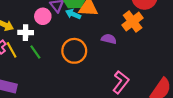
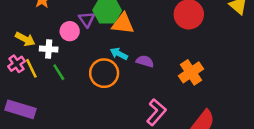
cyan arrow: (73, 14) -> (119, 54), moved
orange cross: (133, 22) -> (191, 72), moved

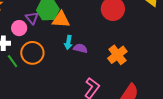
cyan arrow: (119, 54) -> (68, 42), moved, turned -104
orange circle: (104, 73) -> (32, 53), moved

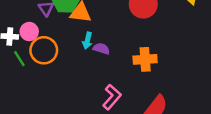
pink circle: (19, 28) -> (29, 32), moved
orange cross: (117, 55) -> (145, 59), turned 30

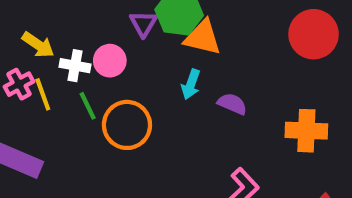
cyan arrow: (87, 41) -> (191, 84), moved
orange circle: (44, 50) -> (127, 125), moved

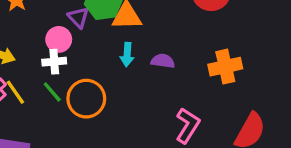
pink circle: (110, 61) -> (59, 39), moved
white cross: (75, 66) -> (54, 62), moved

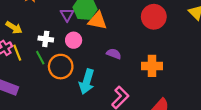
pink circle: (59, 39) -> (74, 40), moved
cyan arrow: (127, 54) -> (87, 82), moved, size x1.6

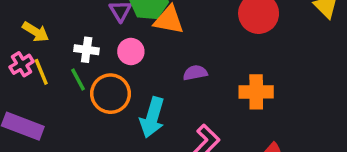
purple semicircle: (114, 54) -> (195, 73), turned -32

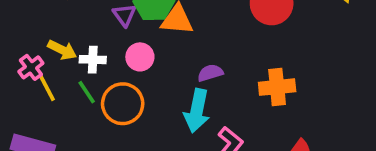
yellow arrow: (36, 32) -> (62, 50), moved
pink cross: (22, 64) -> (31, 67), moved
cyan arrow: (152, 117) -> (197, 111), moved

